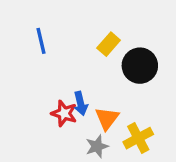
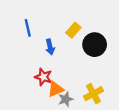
blue arrow: (81, 104) -> (50, 47), moved
orange triangle: (107, 118) -> (56, 89), moved, turned 30

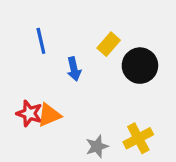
red star: (43, 77) -> (29, 113), moved
orange triangle: (56, 89) -> (49, 115), moved

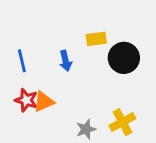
blue line: (41, 41) -> (22, 61), moved
yellow rectangle: (109, 44) -> (96, 39), turned 42

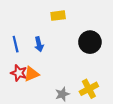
yellow rectangle: (96, 39) -> (58, 16), moved
blue arrow: (66, 61) -> (39, 44), moved

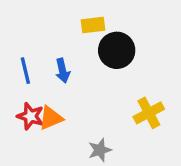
black circle: (90, 42) -> (117, 50), moved
yellow cross: (89, 89) -> (149, 113), moved

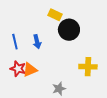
yellow rectangle: (93, 25) -> (55, 15), turned 32
yellow cross: (149, 113) -> (88, 67), turned 30

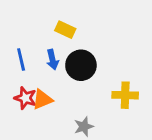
yellow rectangle: (55, 15) -> (65, 30), moved
black circle: (69, 30) -> (81, 65), moved

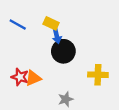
blue line: (21, 60) -> (18, 25), moved, turned -48
blue arrow: (52, 60) -> (57, 36), moved

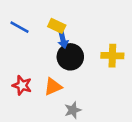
yellow cross: (98, 75) -> (112, 56), moved
orange triangle: (33, 78) -> (53, 87), moved

